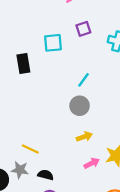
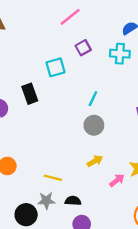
yellow arrow: (84, 137) -> (95, 161), moved

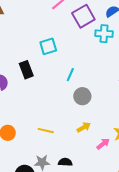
purple square: (83, 48) -> (83, 16), moved, size x1.6
cyan line: (93, 99) -> (70, 75), moved
yellow line: (53, 178) -> (46, 131), moved

